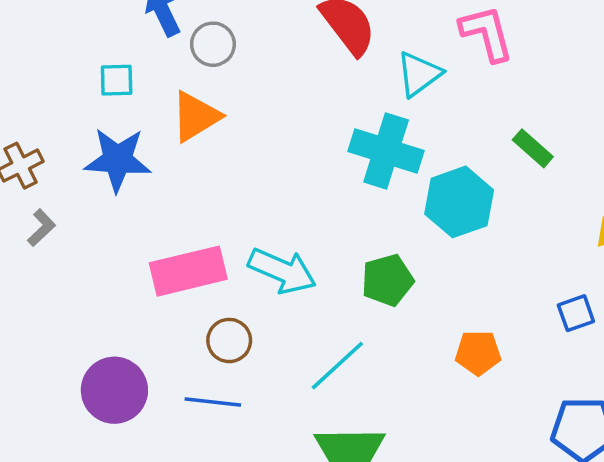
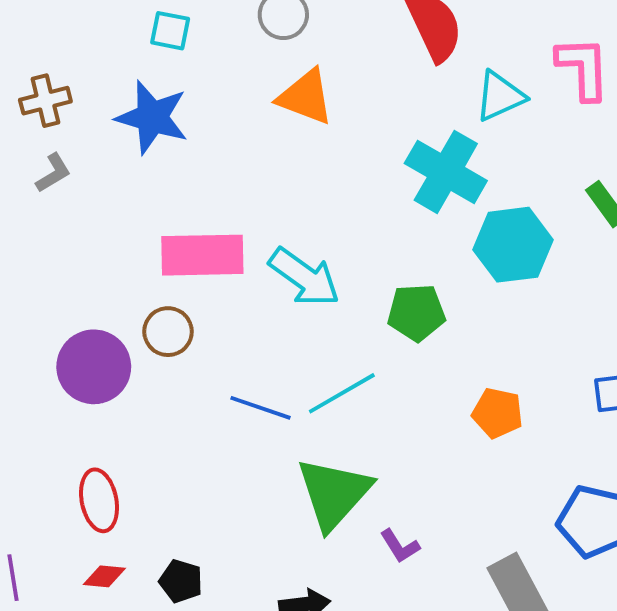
orange triangle: (196, 116) -> (306, 97), moved, turned 40
brown circle: (229, 340) -> (168, 332), moved
blue line: (213, 402) -> (260, 408), moved

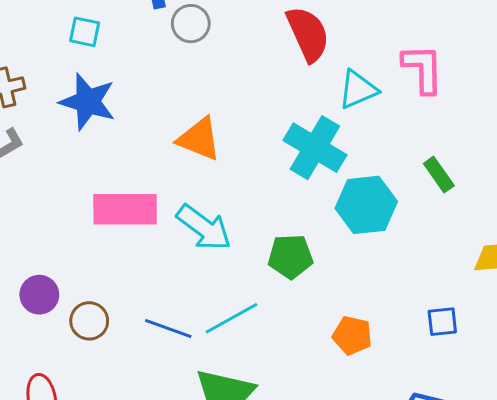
cyan square: (170, 31) -> (85, 32), moved
orange triangle: (306, 97) -> (199, 139), moved
brown circle: (168, 332) -> (89, 321), moved
purple circle: (94, 367) -> (39, 295), size x0.7

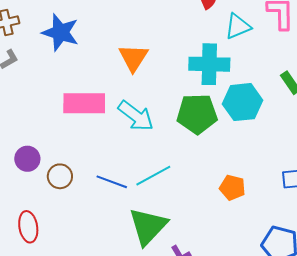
orange triangle: (199, 139) -> (133, 58), turned 40
cyan cross: (315, 148) -> (209, 64), turned -30
green pentagon: (290, 256) -> (197, 114), moved, size x1.4

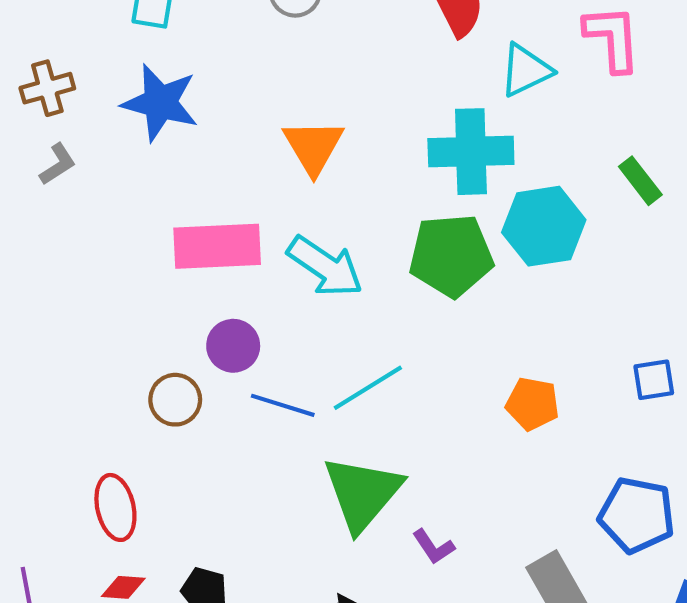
purple circle: (27, 159) -> (233, 346), moved

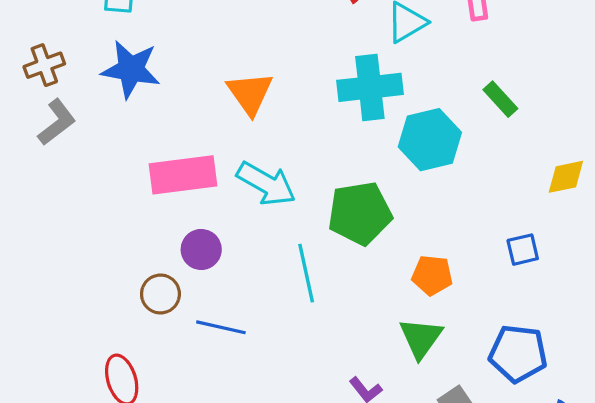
gray L-shape: (58, 164) -> (57, 122), size x1.4
green pentagon: (451, 255) -> (360, 213), moved
cyan line: (368, 388) -> (306, 273), turned -66
blue line: (283, 405) -> (221, 327), moved
green triangle: (362, 493) -> (421, 338), moved, size x0.7

